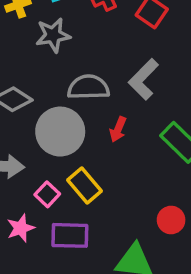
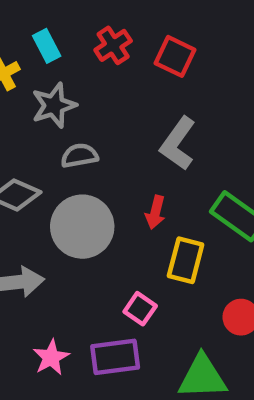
gray semicircle: (88, 87) -> (79, 156), moved, size x0.7
yellow rectangle: (84, 185) -> (186, 260), moved, turned 64
pink square: (47, 194) -> (140, 309), moved

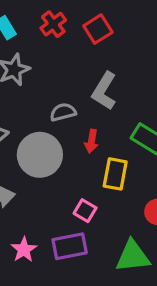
red square: (175, 56) -> (98, 29), turned 36
gray semicircle: (79, 156) -> (63, 112), moved

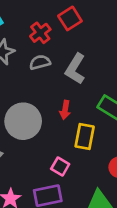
red cross: (53, 24) -> (40, 33), moved
gray semicircle: (63, 112) -> (40, 62), moved

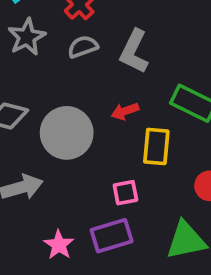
red arrow: (65, 110) -> (125, 111), turned 66
pink square: (60, 167) -> (125, 193), turned -36

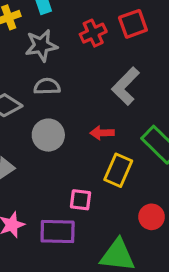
gray semicircle: (83, 47) -> (47, 86), moved
gray circle: (67, 133) -> (48, 135), size x0.7

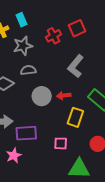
gray circle: (48, 135) -> (42, 96), moved
pink square: (81, 200) -> (61, 143), moved
purple rectangle: (58, 232) -> (26, 133), moved

